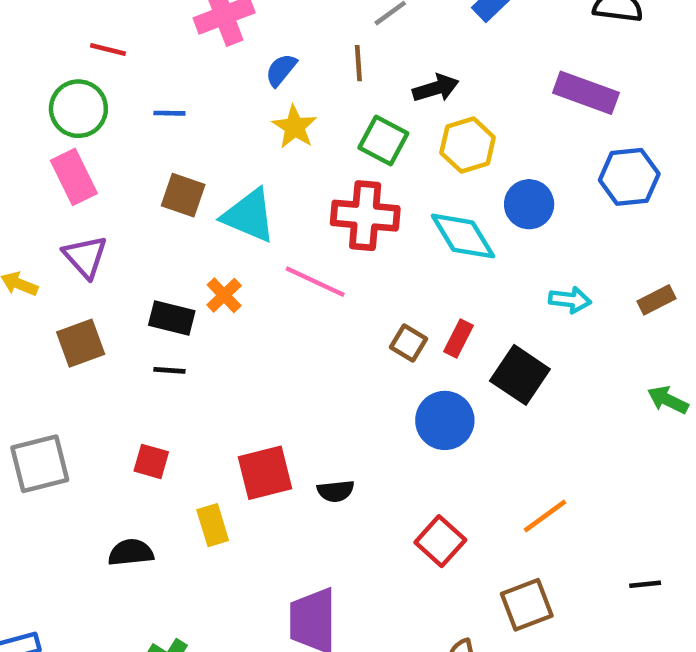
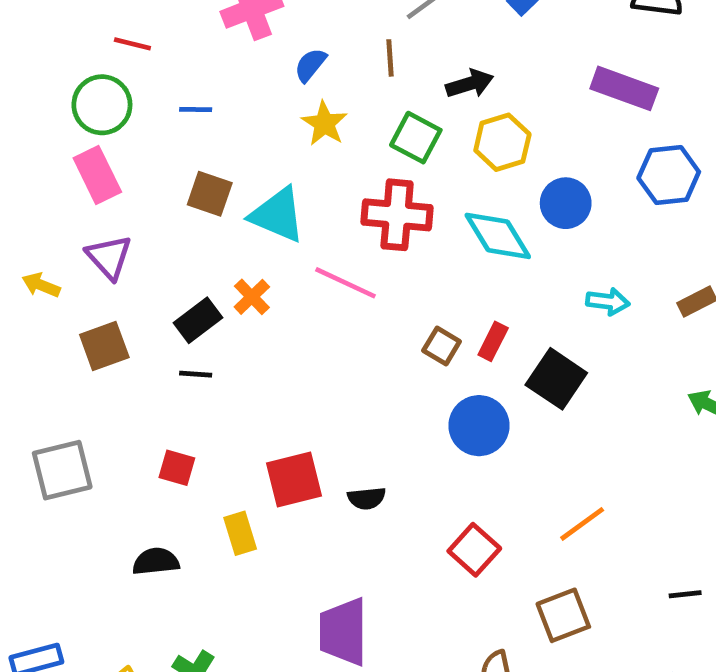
black rectangle: (172, 318) -> (198, 320), turned -51

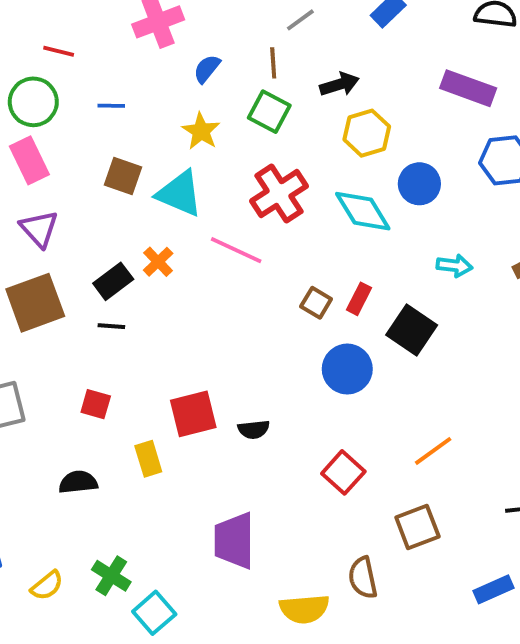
yellow star: (324, 124) -> (201, 131), moved
green square: (416, 138) -> (269, 112), moved
red cross: (397, 215) -> (279, 194), turned -38
brown square: (104, 346) -> (35, 303), size x1.4

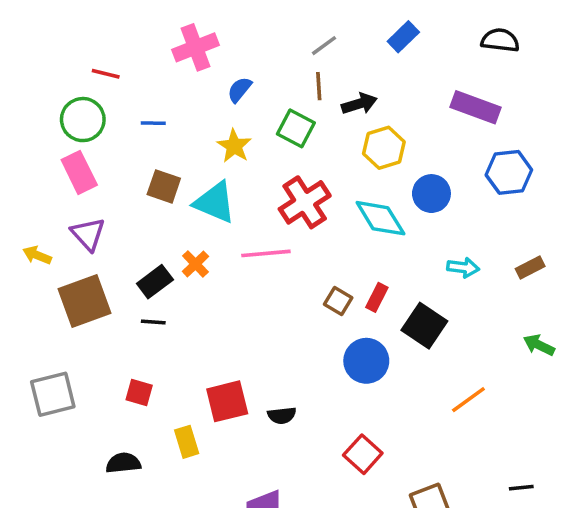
brown line: (273, 63) -> (319, 86), moved
pink line: (236, 250) -> (266, 253), turned -30
orange line: (433, 451) -> (468, 400), moved

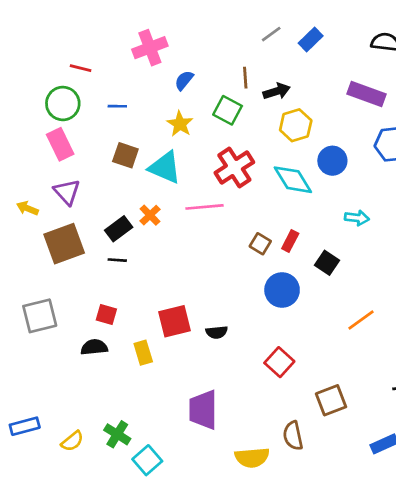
gray line: (324, 46) -> (271, 34), moved
black square: (424, 326) -> (327, 263), size x0.7
black semicircle: (123, 463) -> (94, 347), moved

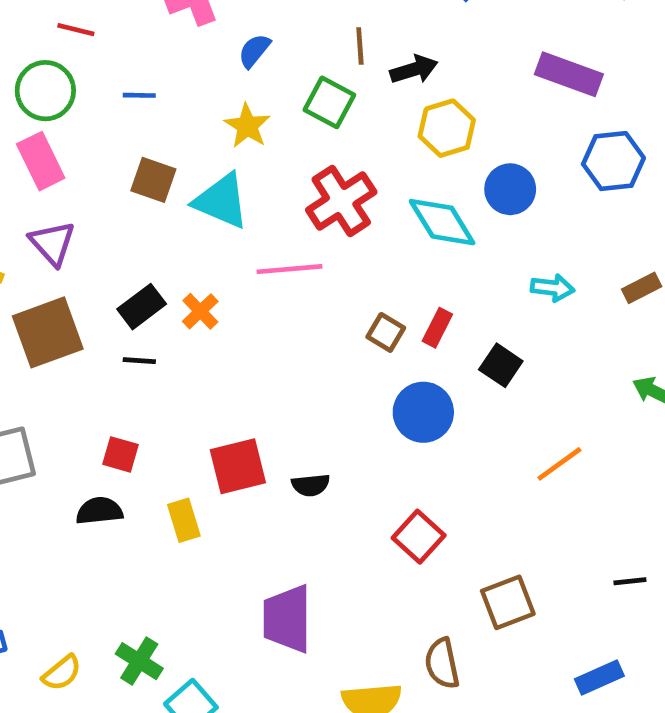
orange cross: (150, 215) -> (200, 311), moved

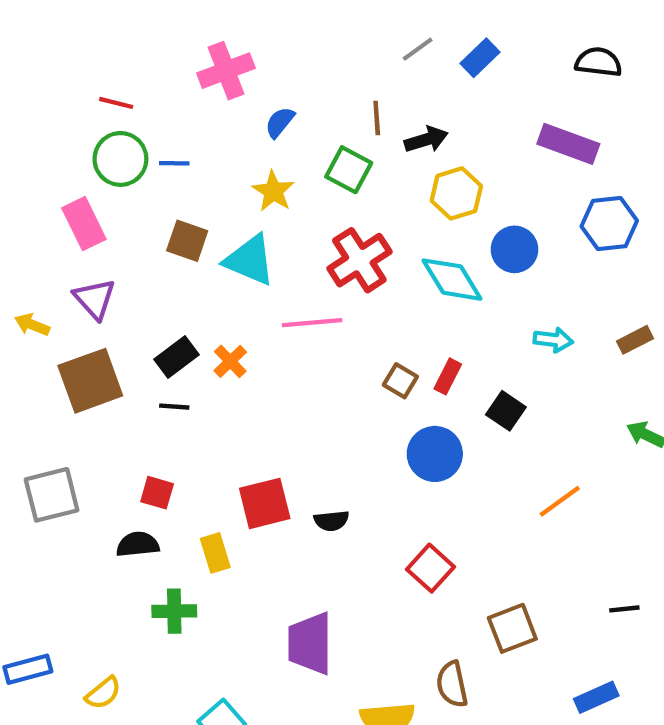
green circle: (45, 91) -> (120, 159), moved
green cross: (139, 661) -> (174, 611), moved, turned -33

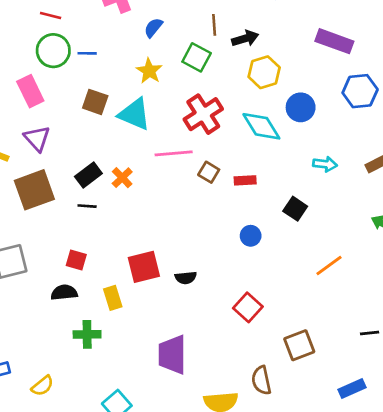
red rectangle: (448, 376) -> (245, 180), moved, turned 60
brown square: (400, 381) -> (209, 172), moved
blue circle: (435, 454) -> (251, 236), size x0.6

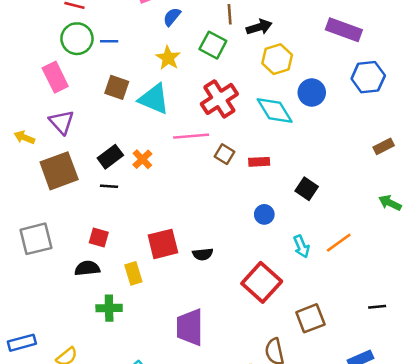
cyan arrow: (325, 164) -> (301, 246), moved, turned 60
red square: (248, 307) -> (262, 282), size x1.4

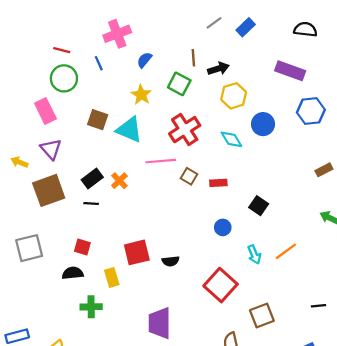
blue line: (109, 41) -> (99, 63), moved, turned 64
cyan diamond: (275, 110) -> (231, 139), size x0.7

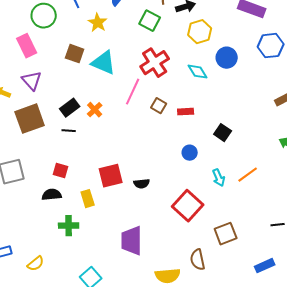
yellow star: (141, 95) -> (98, 23), moved
pink line: (161, 161) -> (133, 92), turned -60

